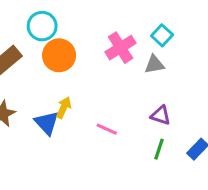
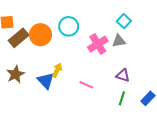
cyan circle: (42, 26) -> (69, 26), moved
pink cross: (121, 48) -> (98, 44), moved
orange circle: (59, 55) -> (40, 35), moved

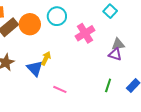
gray triangle: (119, 41) -> (118, 44), moved
purple triangle: (123, 75) -> (115, 54), moved
pink line: (86, 85) -> (60, 89), moved

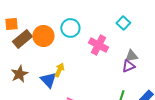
pink cross: (85, 33) -> (98, 45), turned -30
purple triangle: (115, 54) -> (128, 66), turned -40

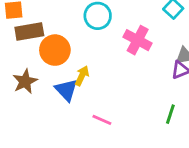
orange circle: (43, 36) -> (55, 50), moved
brown rectangle: (22, 39) -> (29, 32), turned 30

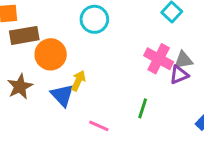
pink cross: (138, 40) -> (159, 59), moved
green line: (170, 114) -> (143, 108), moved

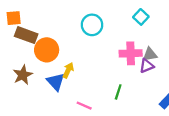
cyan circle: (94, 19) -> (92, 25), moved
brown rectangle: (24, 35) -> (26, 35), turned 30
pink cross: (159, 59) -> (131, 53), turned -30

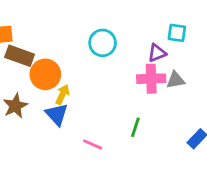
cyan square: (141, 17) -> (177, 33), moved, turned -35
purple triangle: (147, 66) -> (157, 53), moved
yellow arrow: (68, 70) -> (62, 94), moved

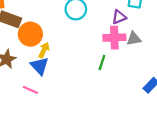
green line: (135, 127) -> (102, 63), moved
pink line: (93, 144) -> (30, 90), moved

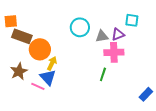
gray triangle: (134, 39) -> (102, 36), moved
pink line: (30, 90) -> (38, 86), moved

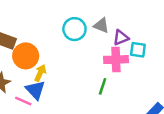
cyan square: (132, 20) -> (138, 50), moved
gray triangle: (102, 36) -> (101, 25), moved, turned 32

